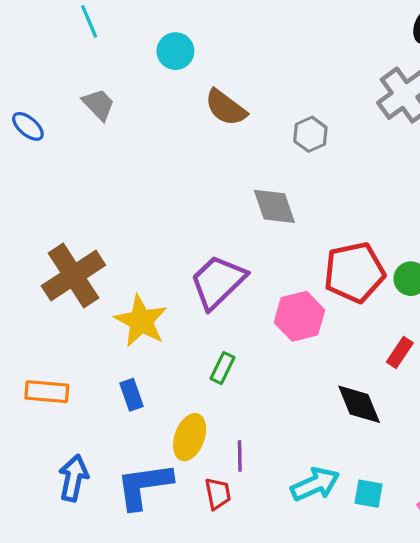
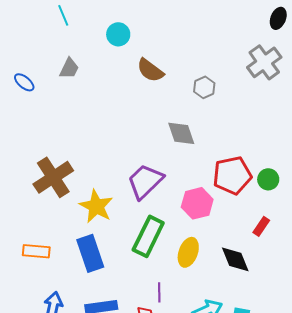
gray trapezoid: (99, 104) -> (69, 68), turned 70
green rectangle: (223, 368) -> (148, 236), size x2.0
blue rectangle: (132, 395) -> (90, 253), size x1.8
yellow ellipse: (190, 437) -> (188, 252), moved

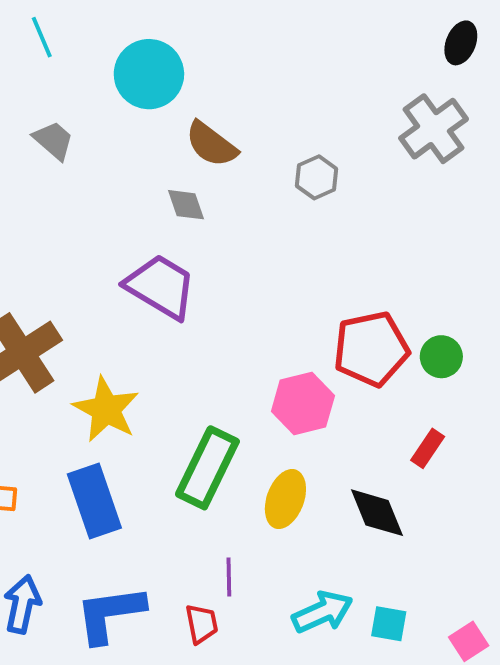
cyan circle: (118, 34) -> (149, 74), size x1.5
gray trapezoid: (69, 68) -> (53, 140), turned -75
gray diamond: (181, 133) -> (186, 205), moved, size x0.7
purple trapezoid: (145, 181) -> (161, 287), moved, turned 75

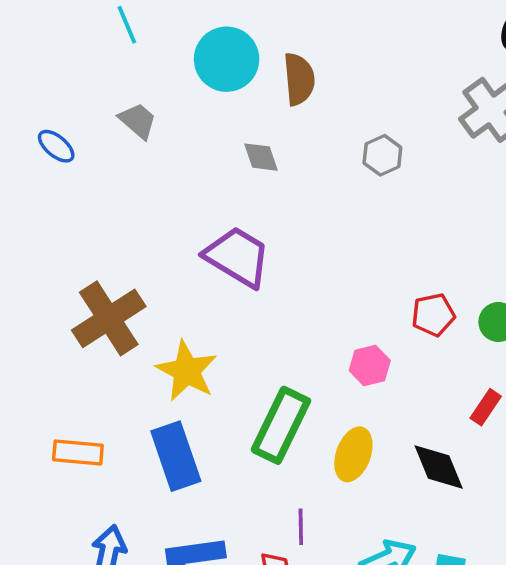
brown semicircle: (211, 144) -> (299, 79), moved, turned -132
gray diamond: (186, 205) -> (261, 157), moved
red pentagon: (371, 349) -> (433, 315), size x0.6
pink hexagon: (303, 403) -> (370, 365), size x0.7

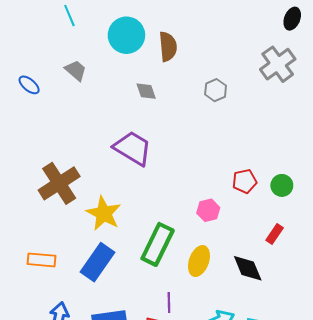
blue rectangle: (176, 456) -> (97, 262), turned 54

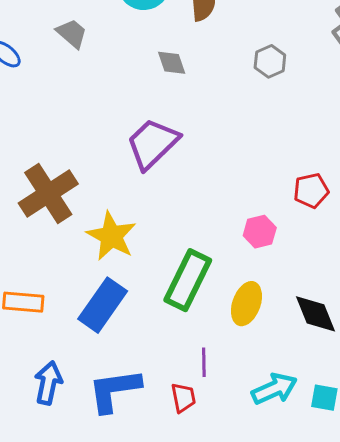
purple trapezoid: (133, 148) -> (153, 144), turned -75

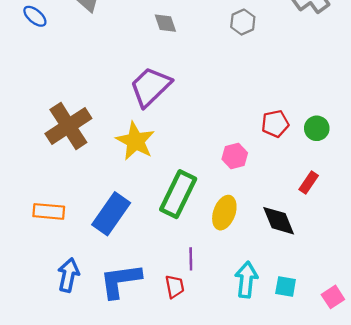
yellow star: (111, 236) -> (135, 141), moved
cyan arrow: (274, 389) -> (246, 280), turned -60

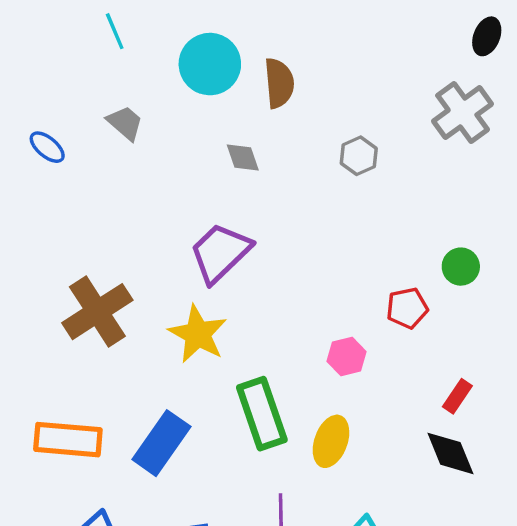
green circle: (317, 128) -> (461, 267), moved
green rectangle: (178, 194) -> (262, 414), turned -45
orange rectangle: (49, 211) -> (68, 440), size x1.4
black diamond: (279, 221) -> (450, 453), moved

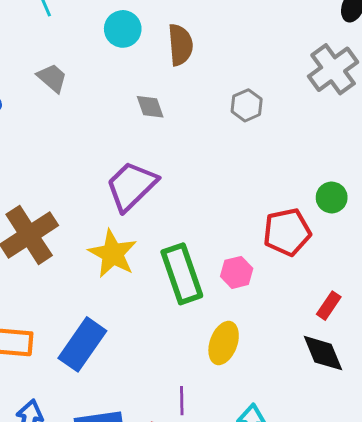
cyan circle: (210, 64) -> (123, 29), size x0.7
red pentagon: (407, 308) -> (287, 232), size x1.4
green rectangle: (262, 414) -> (182, 274), moved

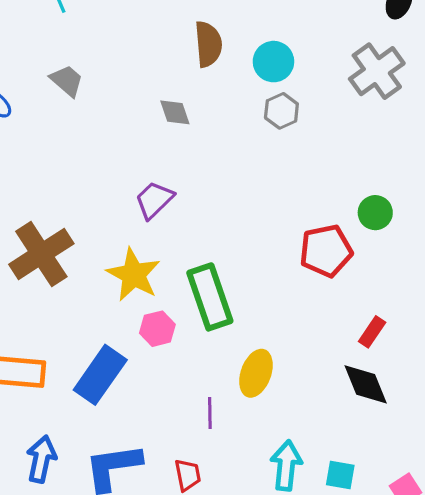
cyan circle: (123, 29) -> (273, 62), moved
purple trapezoid: (131, 186) -> (154, 200), size x0.7
pink hexagon: (237, 272) -> (157, 329), moved
purple line: (182, 401) -> (210, 413), moved

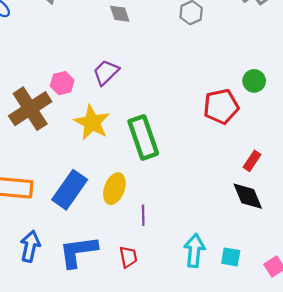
pink hexagon: (157, 329) -> (62, 83), moved
yellow ellipse: (256, 373) -> (114, 189), moved

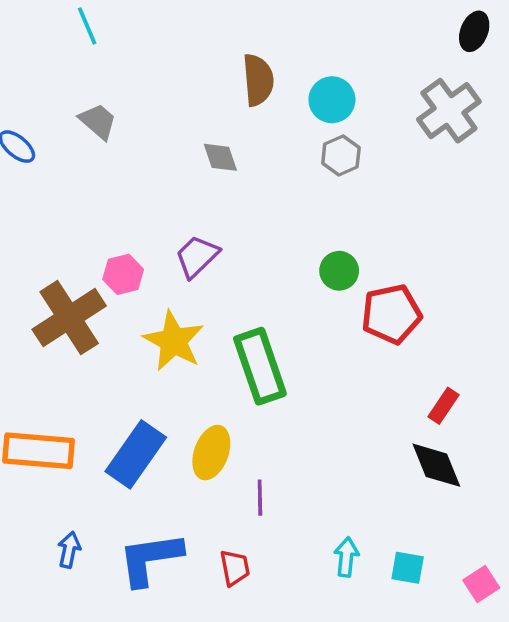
green circle: (254, 81) -> (339, 271), moved
blue arrow: (30, 246) -> (69, 550), size x0.7
cyan arrow: (194, 251) -> (346, 557), size x0.7

